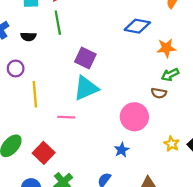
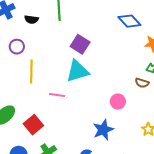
blue diamond: (137, 26) -> (129, 21), turned 30
pink circle: (134, 117) -> (118, 102), size x0.6
blue star: (122, 150) -> (103, 130), size x1.5

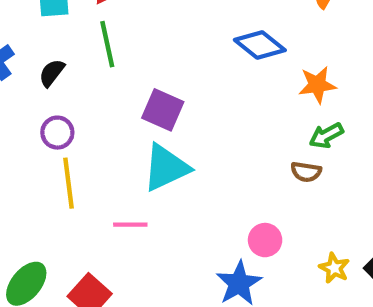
black semicircle: (31, 19) -> (52, 73), turned 128
purple circle: (17, 47) -> (57, 133), moved
pink circle: (118, 102) -> (265, 240), moved

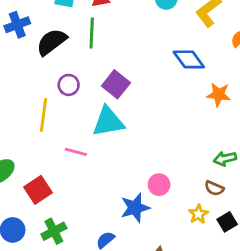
black semicircle: (52, 73) -> (52, 42), size x1.6
purple circle: (57, 133) -> (69, 85), moved
green arrow: (326, 136) -> (225, 159), moved
brown semicircle: (306, 172) -> (214, 188), moved

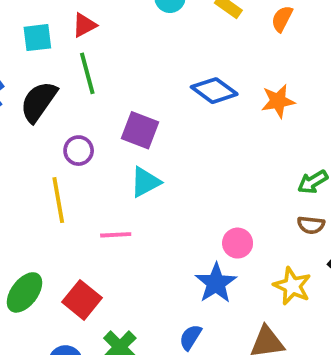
blue diamond: (189, 59) -> (214, 91), moved
cyan triangle: (108, 122) -> (145, 182), size x0.7
yellow star: (198, 214) -> (292, 286), moved, size x1.4

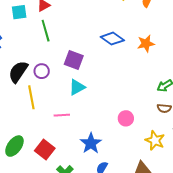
black semicircle: (39, 102) -> (18, 72), moved
blue star: (216, 283) -> (91, 143), moved

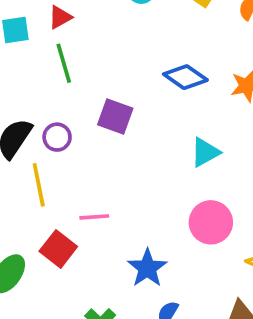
cyan triangle: (77, 87) -> (205, 152), moved
pink circle: (126, 118) -> (211, 222), size x1.5
red square: (45, 150) -> (58, 249), moved

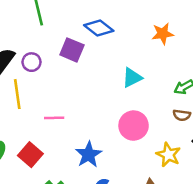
blue diamond: (185, 77) -> (99, 28), moved
red square: (58, 249) -> (30, 155), moved

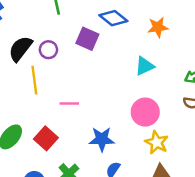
orange star: (163, 34) -> (158, 27), moved
blue star: (89, 155) -> (102, 139), turned 30
yellow star: (168, 155) -> (157, 142), moved

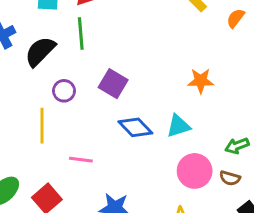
blue diamond: (113, 18) -> (135, 127), moved
black semicircle: (20, 49) -> (40, 51), moved
pink circle: (145, 112) -> (195, 171), moved

